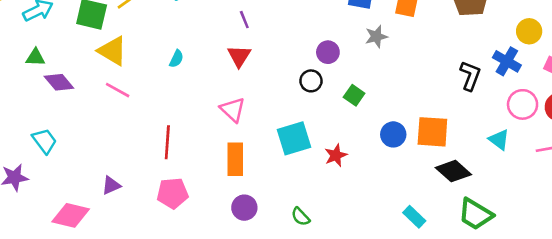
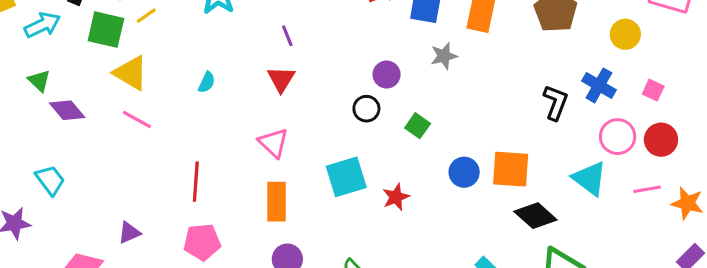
yellow circle: (529, 31) -> (625, 34), moved
green triangle: (35, 57) -> (39, 81), turned 42
cyan triangle: (499, 140) -> (590, 178), size x1.4

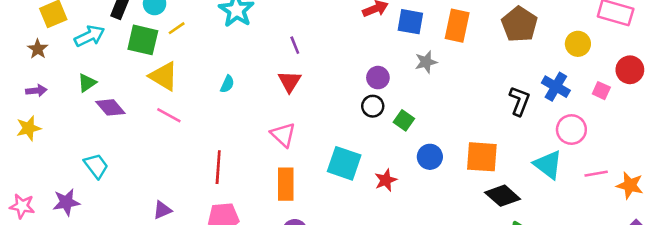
green triangle: (39, 81) -> (87, 83), turned 42
black circle: (366, 109) -> (373, 106), moved
red circle: (661, 140) -> (630, 70), moved
blue circle: (464, 172) -> (430, 157), moved
cyan square: (346, 177) -> (344, 163), turned 36

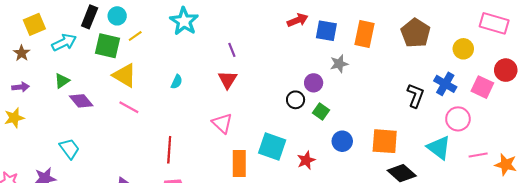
purple circle: (378, 78) -> (314, 83), moved
pink square: (601, 91) -> (482, 87), size x1.5
orange rectangle: (286, 184) -> (239, 164), moved

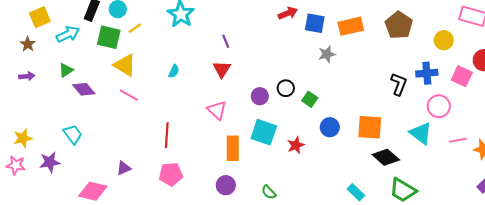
orange rectangle: (365, 34) -> (351, 26), turned 65
purple circle: (314, 83) -> (260, 96), moved
blue cross: (445, 84) -> (427, 73), turned -35
yellow star: (14, 118) -> (23, 138), moved

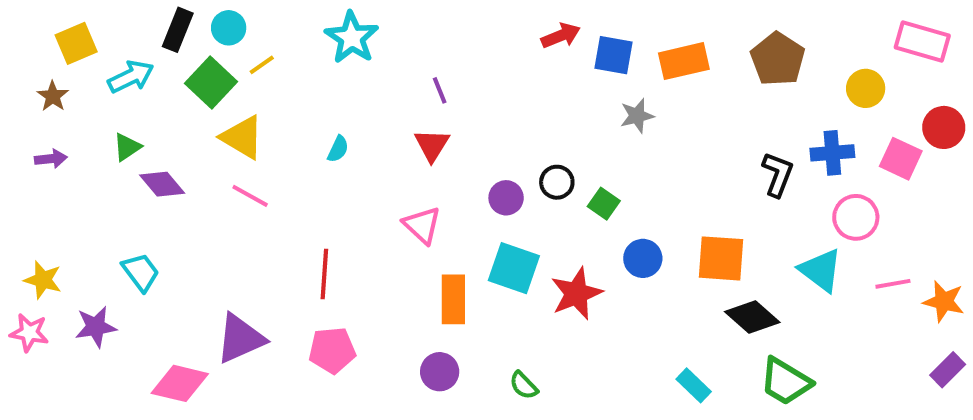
green square: (109, 37) -> (211, 83), turned 30
yellow star: (23, 138) -> (43, 280), turned 30
red star: (296, 145) -> (576, 294), size x1.5
purple triangle: (124, 168) -> (240, 338), size x1.8

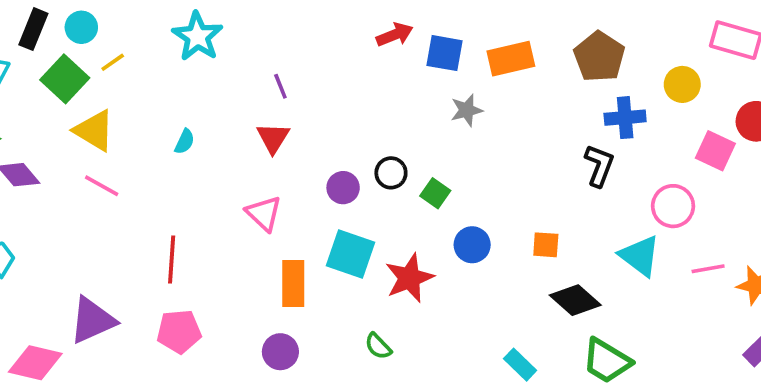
blue cross: (832, 153) -> (625, 118), moved
orange square: (721, 258) -> (546, 245), size x0.6
green semicircle: (524, 385) -> (378, 346), moved

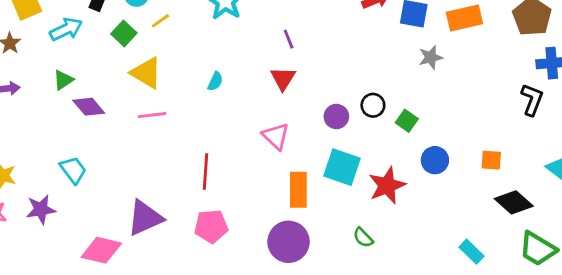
green square: (65, 79) -> (124, 33), size x0.7
pink line: (102, 186) -> (152, 115), turned -36
purple circle: (280, 352) -> (289, 242), size x1.5

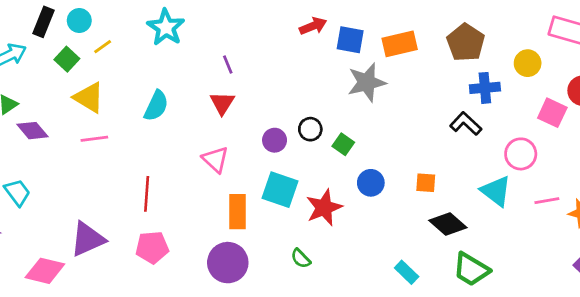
gray star: (431, 57) -> (367, 82), size x1.6
cyan semicircle: (215, 81) -> (156, 106), size x1.6
black L-shape: (532, 100) -> (466, 124), turned -68

